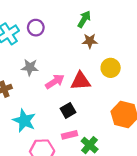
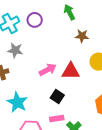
green arrow: (84, 19) -> (69, 12), moved, turned -63
gray star: (30, 67) -> (15, 50), moved
black square: (68, 110) -> (57, 96), turned -32

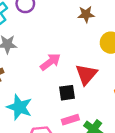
red triangle: (71, 71) -> (86, 74), moved, turned -42
black square: (57, 96) -> (67, 93), turned -32

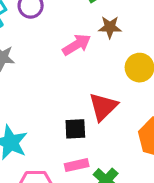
pink arrow: (50, 62) -> (77, 45), moved

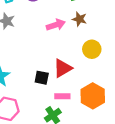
pink rectangle: (77, 165) -> (62, 96), moved

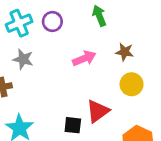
brown star: (79, 19) -> (125, 52), moved

